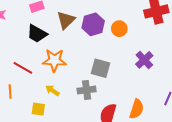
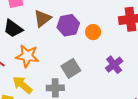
gray square: (100, 68) -> (71, 68), turned 36
yellow arrow: (52, 90) -> (22, 85), size x1.5

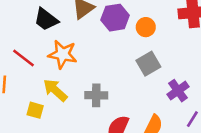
purple cross: (114, 65) -> (178, 91), moved
gray square: (71, 68) -> (148, 64), moved

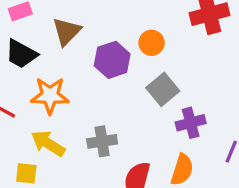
purple hexagon: (115, 18) -> (112, 60), moved
purple cross: (178, 91) -> (191, 123), moved, turned 30

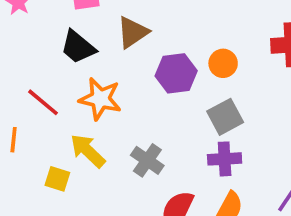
purple cross: (191, 123) -> (225, 159), moved
gray cross: (102, 141) -> (147, 160), turned 32

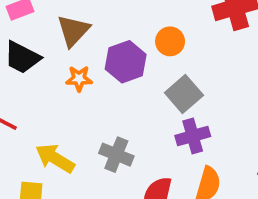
orange star: (100, 99) -> (79, 79), moved, size x0.6

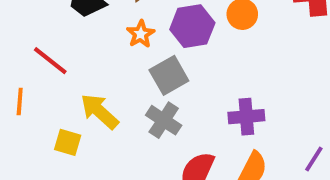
orange star: (79, 79) -> (141, 34), turned 30
gray square: (184, 94) -> (169, 75), moved

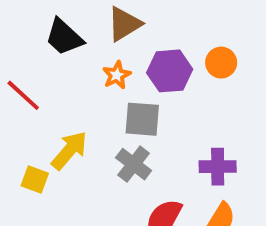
gray square: (169, 75) -> (142, 119), turned 30
yellow arrow: (99, 111) -> (69, 150), turned 84

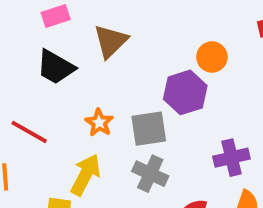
purple hexagon: (170, 71) -> (185, 92), moved
orange star: (117, 75) -> (99, 123), moved

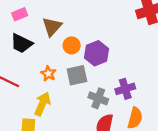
orange circle: (212, 57) -> (72, 45), moved
gray cross: (150, 174) -> (98, 98), moved

